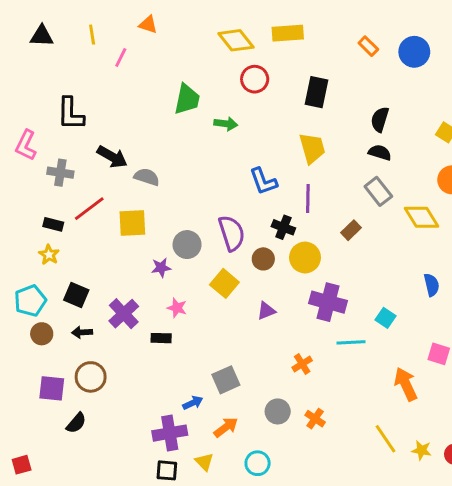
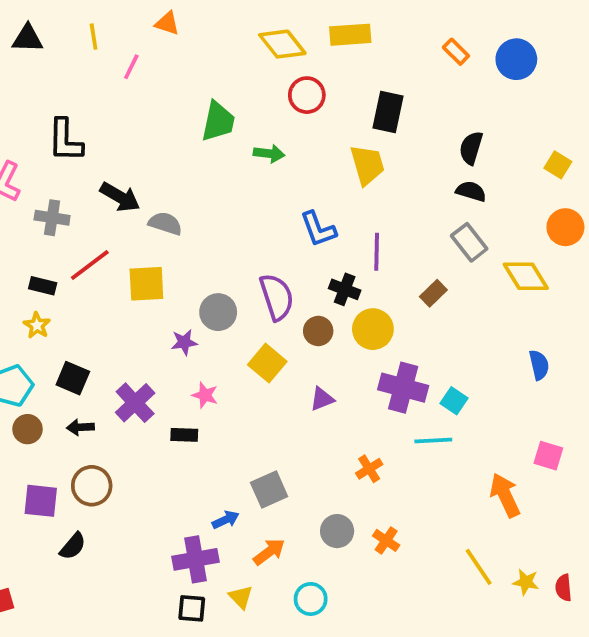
yellow trapezoid: (312, 148) -> (367, 165), moved
cyan square: (386, 318) -> (454, 401), moved

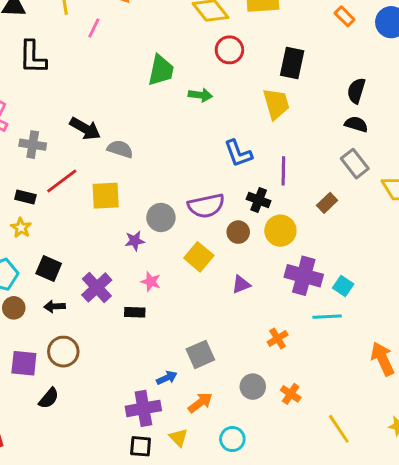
black L-shape: (65, 140) -> (33, 57), moved
purple semicircle: (277, 297) -> (206, 206), turned 96
yellow line: (479, 567) -> (339, 429), moved

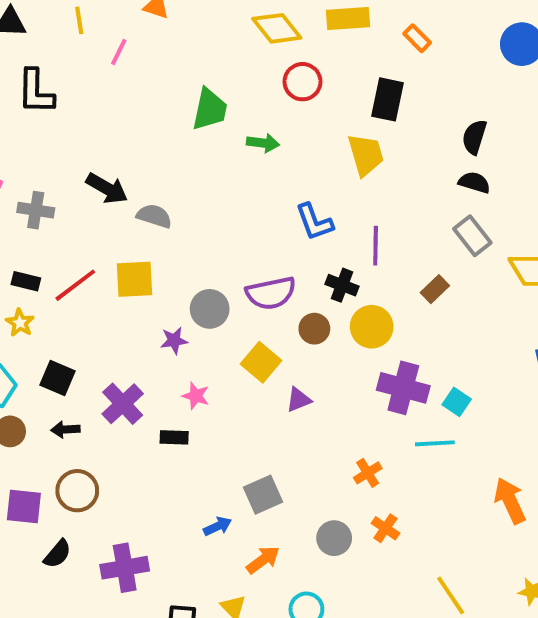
orange rectangle: (345, 16) -> (417, 38), moved
red line: (62, 181) -> (75, 285), moved
purple triangle: (241, 285) -> (299, 400), moved
orange cross: (291, 394) -> (385, 528), moved
purple cross: (143, 408) -> (125, 568), moved

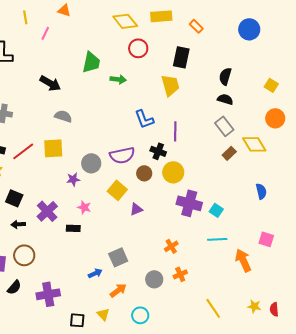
black arrow: (107, 188) -> (50, 83), moved
brown rectangle: (435, 289) -> (229, 153), moved
cyan line: (435, 443) -> (217, 239), moved
orange cross: (385, 528) -> (180, 274), turned 32

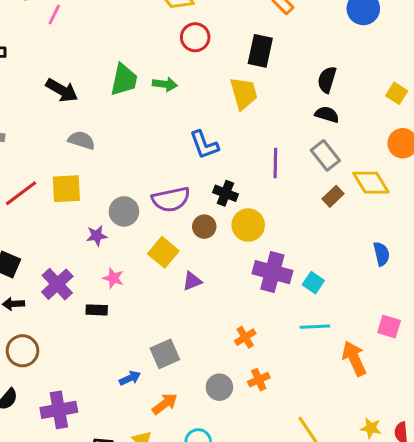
green trapezoid: (91, 62) -> (124, 80), moved
purple line: (175, 131) -> (275, 163), moved

